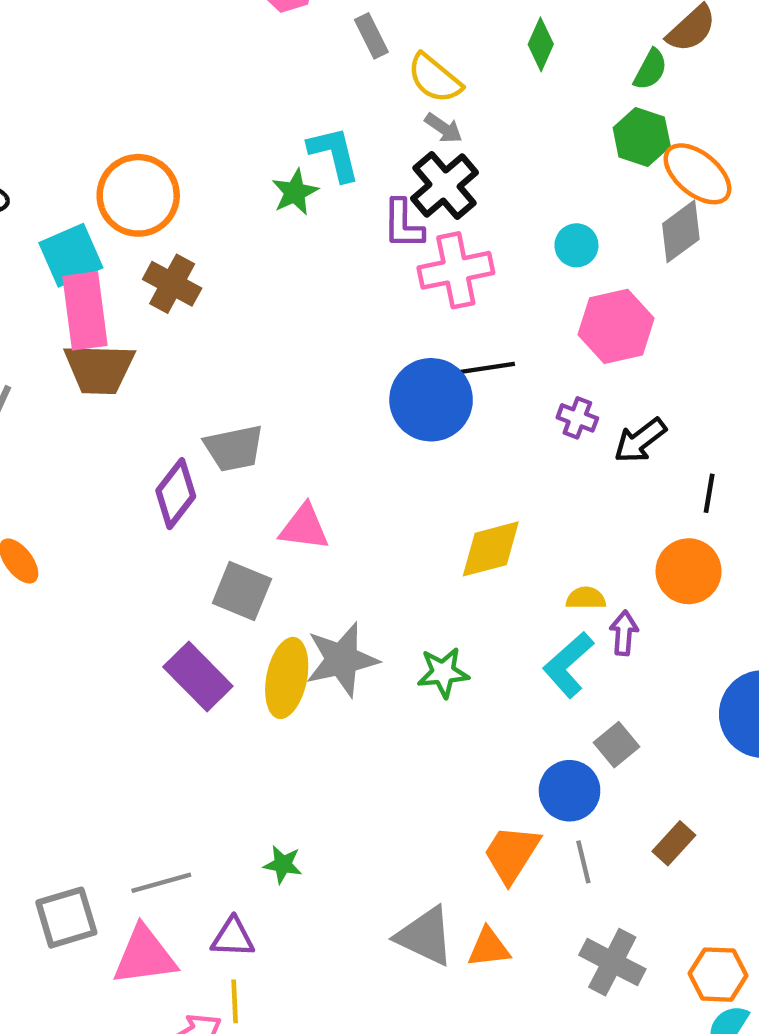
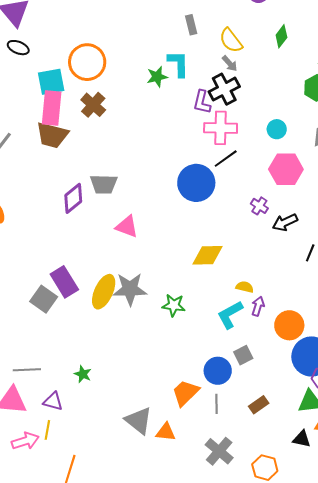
gray rectangle: (371, 36) -> (191, 25), moved
black line: (487, 368) -> (226, 159), moved, turned -40
orange circle: (689, 571) -> (289, 325), moved
gray square: (242, 591) -> (44, 299), moved

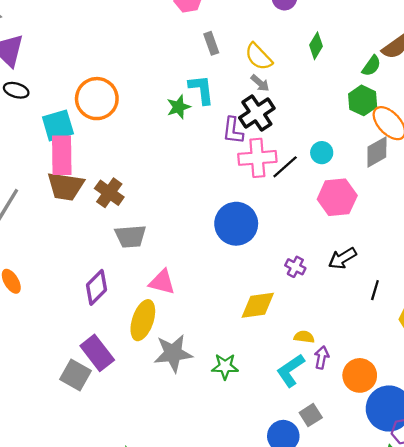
brown cross: (93, 105) -> (109, 193), moved
black line: (226, 159) -> (285, 167), moved
purple diamond: (73, 198) -> (96, 287), moved
purple cross: (259, 206) -> (295, 267), moved
yellow ellipse: (104, 292) -> (143, 320), moved

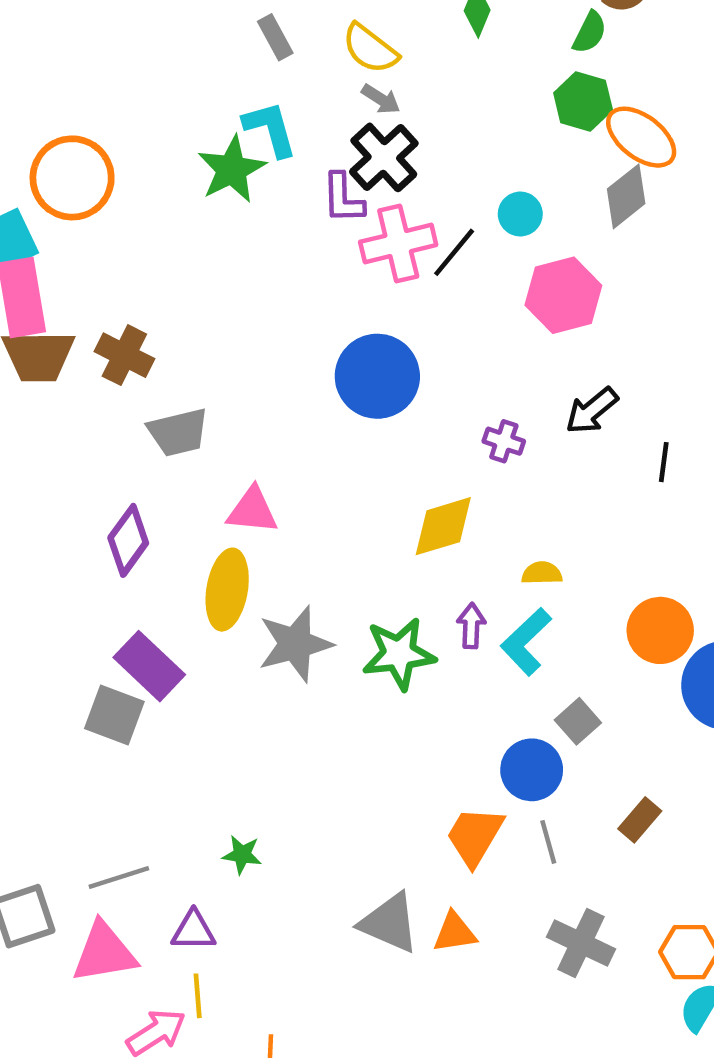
green star: (179, 107) -> (232, 169), size x1.4
purple arrow: (322, 357) -> (471, 626), moved
green star: (225, 366) -> (399, 654), size x1.4

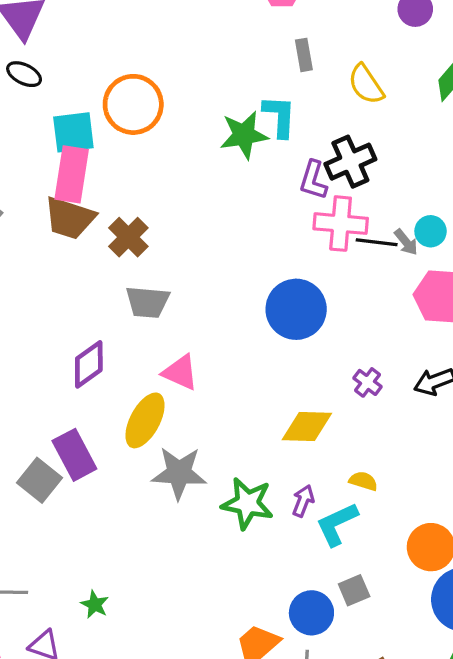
gray arrow: (381, 99) -> (406, 242), moved
black line: (454, 252) -> (377, 242), turned 39

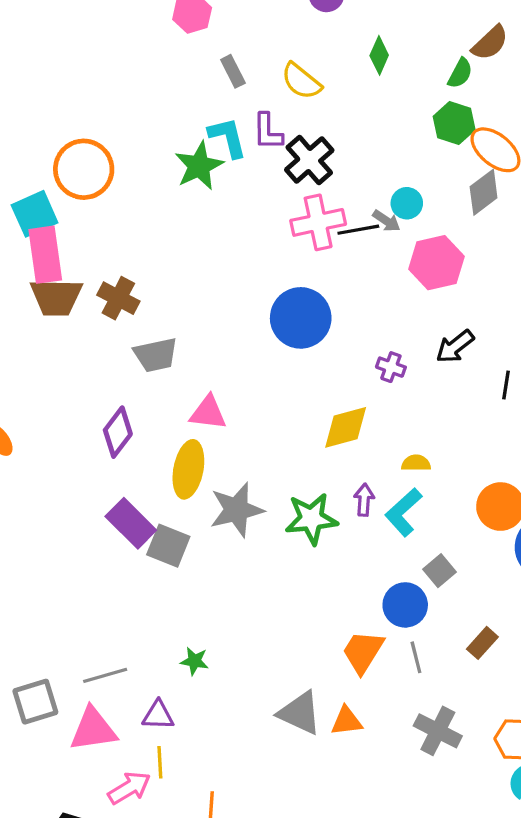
purple L-shape: (313, 180) -> (268, 132), moved
gray square: (39, 480) -> (168, 546), moved

